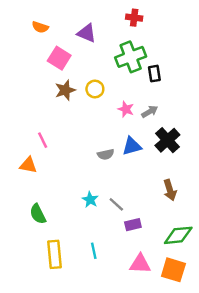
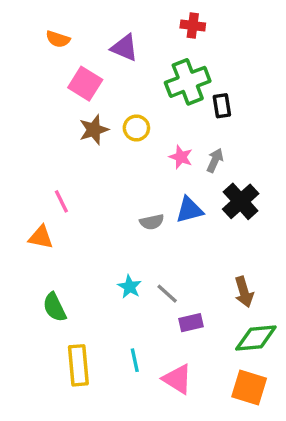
gray arrow: (150, 112) -> (215, 160), turned -35
brown arrow: (170, 190) -> (244, 292), moved
pink triangle: (140, 264) -> (177, 379), moved, turned 30

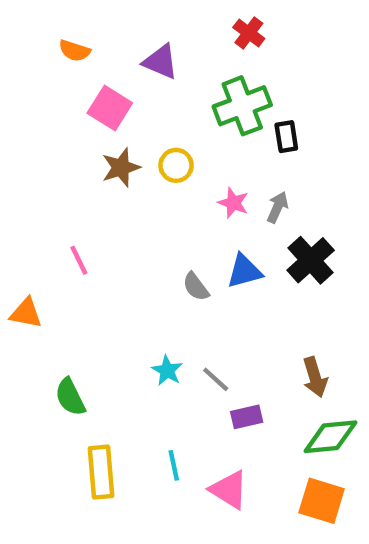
red cross: (193, 26) -> (249, 33), turned 30
gray semicircle: (152, 222) -> (196, 287), turned 65
orange triangle: (41, 237) -> (26, 313), moved

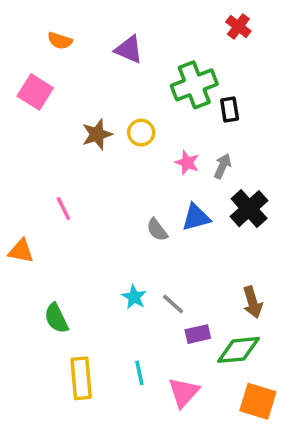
red cross: (249, 33) -> (238, 26), moved
pink square: (110, 108) -> (35, 92), moved
green diamond: (330, 437) -> (238, 350), moved
pink triangle: (229, 490) -> (184, 392), turned 40

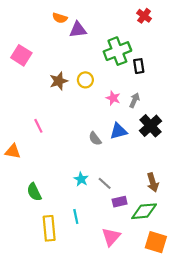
orange semicircle: (60, 41) -> (60, 18), moved
purple triangle: (129, 49) -> (78, 30), turned -30
cyan line: (139, 373) -> (76, 217), moved

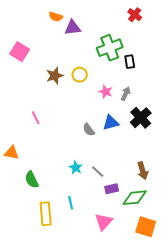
orange triangle: (13, 151) -> (12, 153), moved

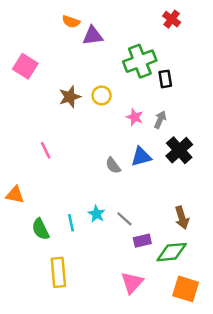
cyan line: (71, 203) -> (71, 223), moved

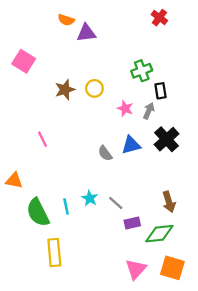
green cross: (140, 61) -> (142, 71), moved, size x0.7
black rectangle: (165, 79) -> (161, 91), moved
green semicircle: (41, 229) -> (38, 212), size x1.4
pink triangle: (132, 283) -> (136, 269), moved

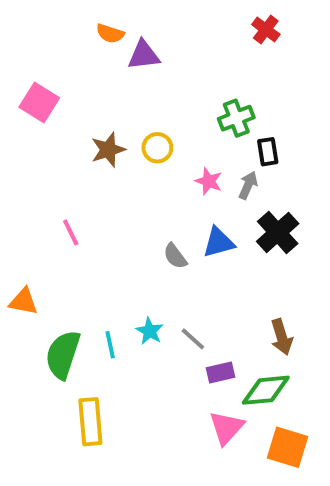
green semicircle: (38, 212) -> (63, 355), turned 44
pink triangle: (136, 269) -> (226, 428), moved

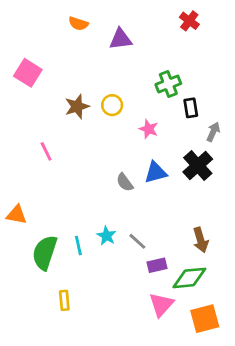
purple triangle: (144, 55) -> (121, 39), moved
gray arrow: (248, 185) -> (213, 132), moved
pink line: (71, 232) -> (46, 151), moved
yellow rectangle: (90, 422) -> (64, 300), size x0.6
orange square: (287, 447) -> (205, 319), turned -32

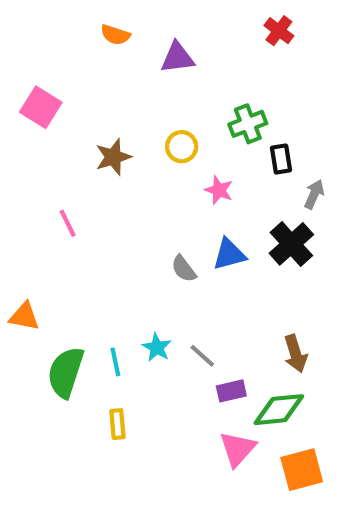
yellow circle: (112, 105) -> (182, 147), moved
yellow rectangle: (64, 300) -> (117, 424), moved

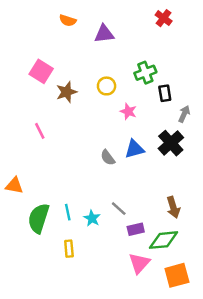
pink square: (41, 107) -> (41, 71), moved
cyan star: (157, 347) -> (92, 218), moved

